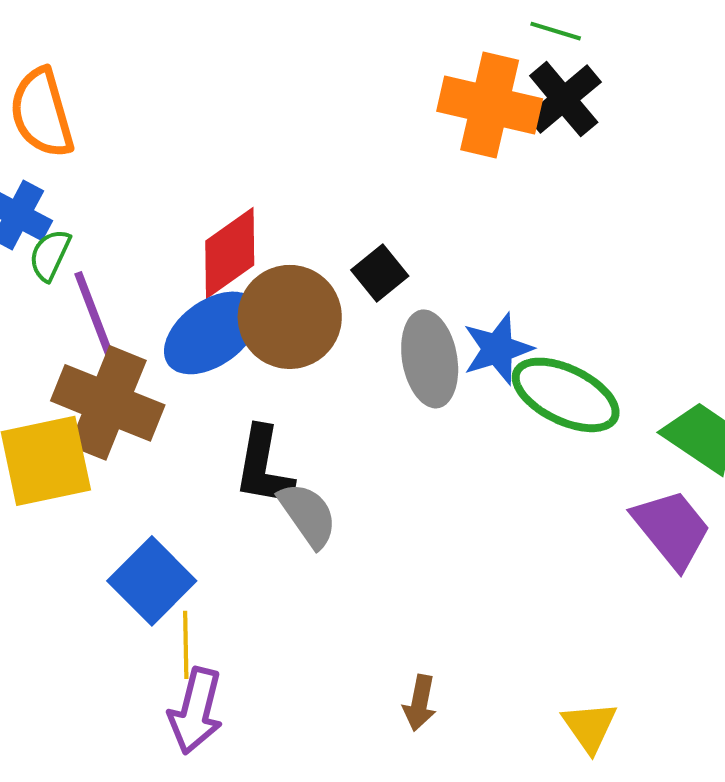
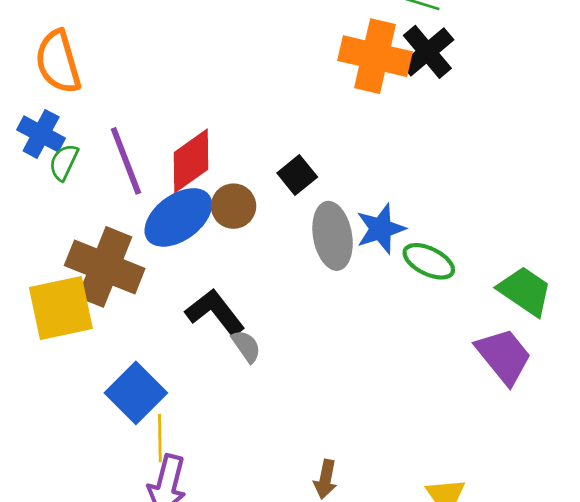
brown circle: (290, 317) -> (233, 206), size x0.6
purple line: (96, 319) -> (126, 161), moved
green ellipse: (566, 395) -> (429, 261), size x0.7
black L-shape: (264, 467) -> (215, 312), turned 132
gray semicircle: (308, 515) -> (246, 346), size x0.7

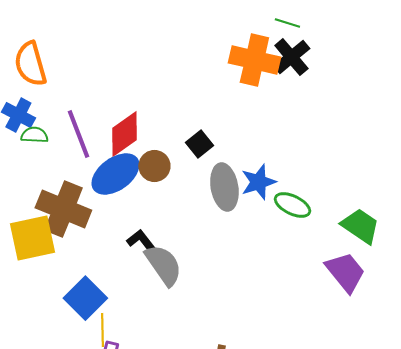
green semicircle: (64, 162) -> (34, 135), turned 68
black L-shape: (215, 312) -> (141, 241), size x0.7
gray semicircle: (246, 346) -> (163, 265), size x1.8

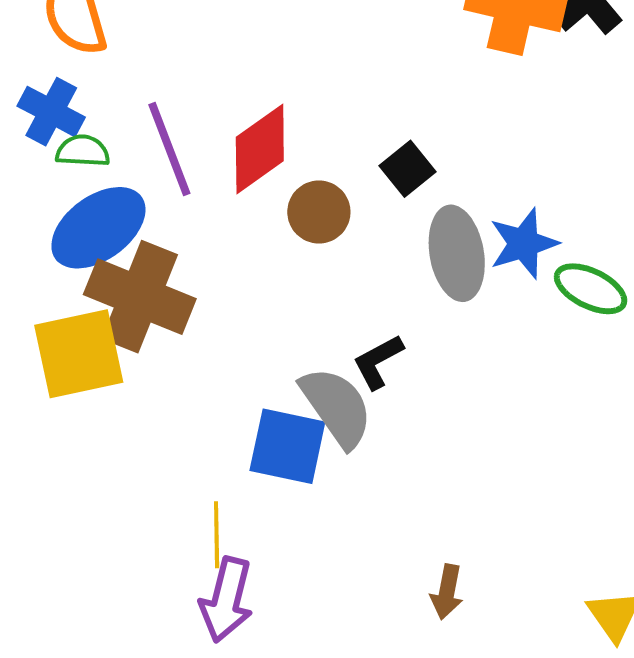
blue ellipse: (115, 174) -> (98, 228), moved
black L-shape: (141, 241) -> (378, 362), moved, turned -80
blue square: (85, 298) -> (287, 446), moved, turned -33

